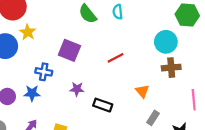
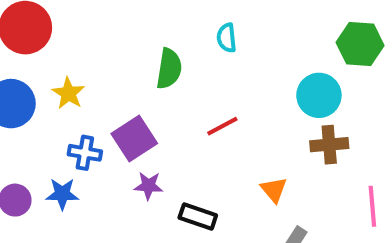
green semicircle: (88, 14) -> (169, 69), moved, turned -132
yellow star: (28, 32) -> (68, 93), moved
purple square: (69, 50) -> (134, 138), moved, turned 35

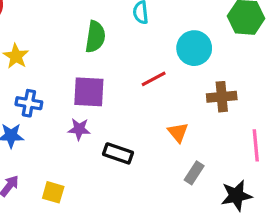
cyan circle: (319, 95) -> (194, 48), moved
red line: (222, 126) -> (154, 79), moved
purple square: (134, 138) -> (89, 92), moved, turned 36

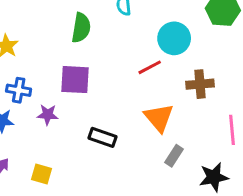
red line: (154, 79) -> (150, 67), moved
purple star: (79, 129) -> (48, 115), moved
orange triangle: (178, 132) -> (159, 118), size x1.5

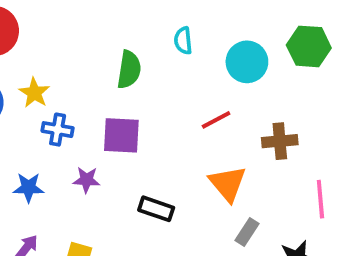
cyan circle: (174, 38) -> (247, 62), moved
blue cross: (19, 90) -> (58, 130), moved

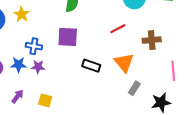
blue cross: (58, 130) -> (34, 46), moved
purple star: (87, 180) -> (38, 67), moved
black rectangle: (156, 209) -> (91, 66), moved

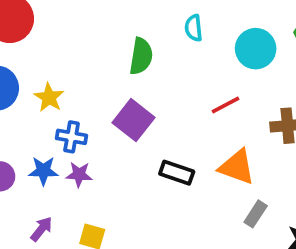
yellow star: (22, 14) -> (49, 97), moved
purple square: (68, 37) -> (133, 120), turned 35
orange triangle: (124, 63) -> (237, 167), turned -30

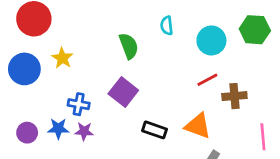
green semicircle: (141, 56) -> (129, 46), turned -30
yellow star: (49, 97) -> (62, 58), moved
red line: (226, 105) -> (207, 80), moved

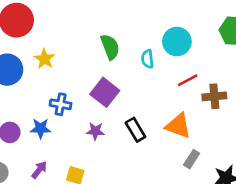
cyan semicircle: (167, 26) -> (147, 59), moved
cyan circle: (211, 40) -> (177, 42), moved
black rectangle: (155, 130) -> (135, 130), turned 40
purple star: (84, 131) -> (95, 131), moved

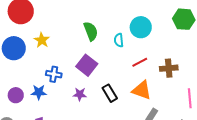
red line: (188, 80) -> (140, 62), moved

